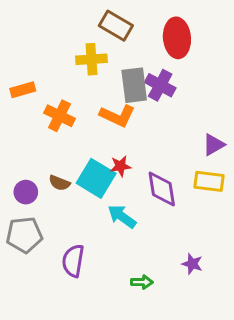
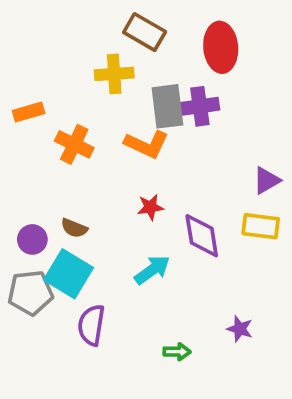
purple cross: (160, 85) -> (200, 106), turned -36
cyan square: (96, 178) -> (68, 274), moved
cyan arrow: (122, 216) -> (152, 270), turned 108

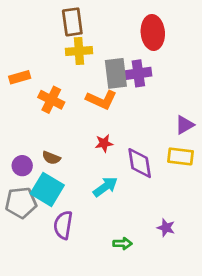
brown rectangle: (145, 32) -> (72, 22), moved, turned 52

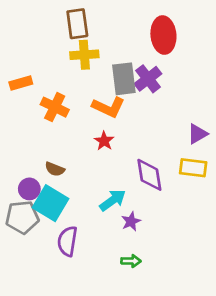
purple cross: (138, 73) -> (148, 79), turned -30
red star: (104, 143) -> (104, 141), moved, turned -30
purple circle: (22, 166) -> (29, 189), moved
purple star: (166, 228) -> (131, 221), moved, turned 30

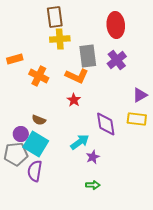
purple cross: (148, 79) -> (117, 60), moved
purple semicircle: (67, 241) -> (35, 171), moved

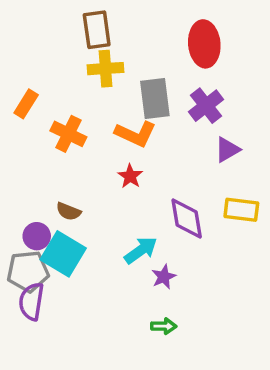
orange rectangle: (15, 59) -> (26, 104), turned -42
purple triangle: (140, 95) -> (227, 150), moved
purple semicircle: (35, 171) -> (31, 301), moved

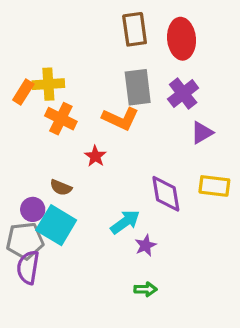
brown rectangle: (97, 30) -> (135, 29), moved
yellow cross: (105, 69) -> (48, 84), moved
red star: (130, 176) -> (95, 156), moved

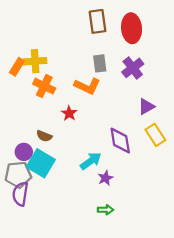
gray rectangle: (138, 87) -> (100, 63), size x0.7
purple triangle: (202, 133) -> (146, 107), moved
yellow rectangle: (214, 186) -> (155, 135), turned 50

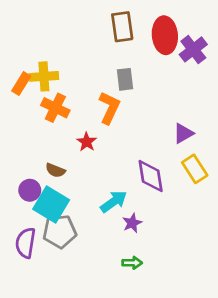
purple cross: (133, 68) -> (193, 49), moved
orange L-shape: (87, 86) -> (109, 108), turned -90
gray pentagon: (18, 175) -> (60, 231), moved

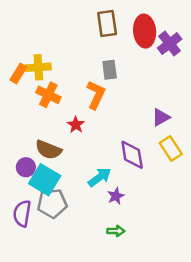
brown semicircle: (55, 170) -> (48, 150), size x1.5

